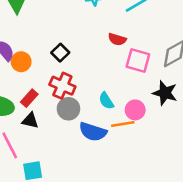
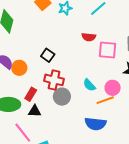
blue semicircle: (93, 132) -> (95, 124), moved

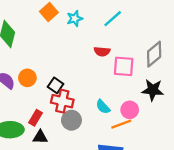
black square: (48, 55) -> (56, 85), moved
orange circle: (19, 68) -> (27, 78), moved

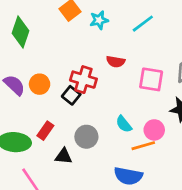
red semicircle: (102, 51) -> (116, 62), moved
red cross: (62, 101) -> (83, 80), moved
black triangle: (40, 137) -> (64, 156), moved

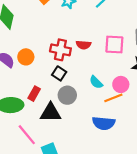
red semicircle: (116, 62) -> (83, 45), moved
black square: (71, 95) -> (59, 73), moved
black triangle: (64, 156) -> (51, 113), size x1.5

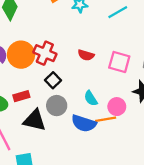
red cross: (60, 50) -> (45, 53), moved
orange circle: (26, 57) -> (21, 55), size x1.5
red rectangle: (34, 94) -> (21, 96), turned 32
blue semicircle: (104, 123) -> (84, 123), moved

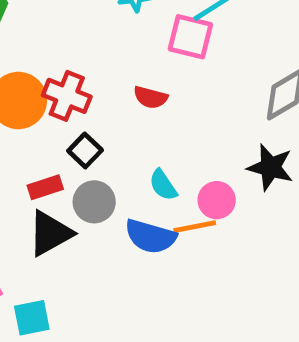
pink square: (119, 62) -> (190, 37), moved
red rectangle: (21, 96) -> (45, 187), moved
black triangle: (35, 120) -> (50, 233), turned -40

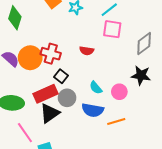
pink square: (190, 37) -> (112, 29), moved
red rectangle: (45, 187) -> (45, 94), size x1.6
orange line: (195, 227) -> (116, 121), moved

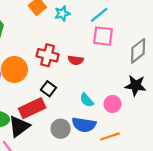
red cross: (51, 54) -> (48, 55), moved
gray circle: (67, 98) -> (61, 129), moved
black triangle: (50, 113) -> (19, 126), moved

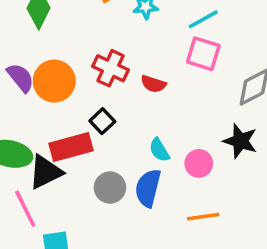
blue semicircle: (84, 125) -> (148, 188), turned 85
orange line: (110, 136) -> (203, 217), moved

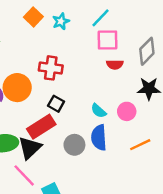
red semicircle: (153, 84) -> (115, 64), moved

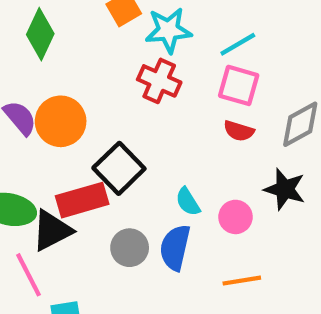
cyan star: (61, 21) -> (168, 30), size x1.5
red cross: (51, 68) -> (159, 81), moved
black square: (56, 104) -> (119, 168), size x1.6

